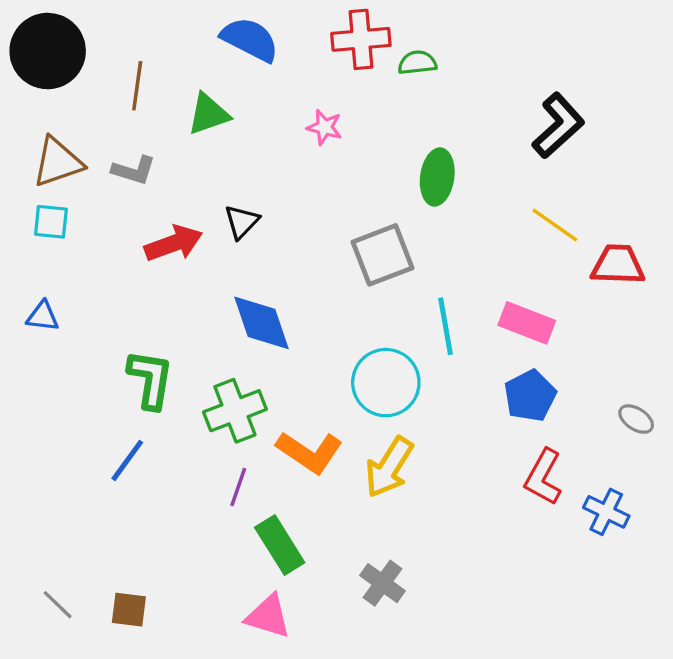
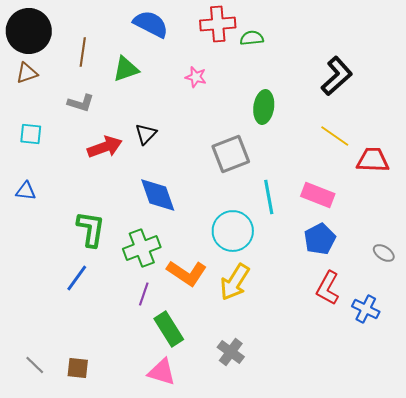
brown triangle: (58, 162) -> (27, 73), moved, size x0.7

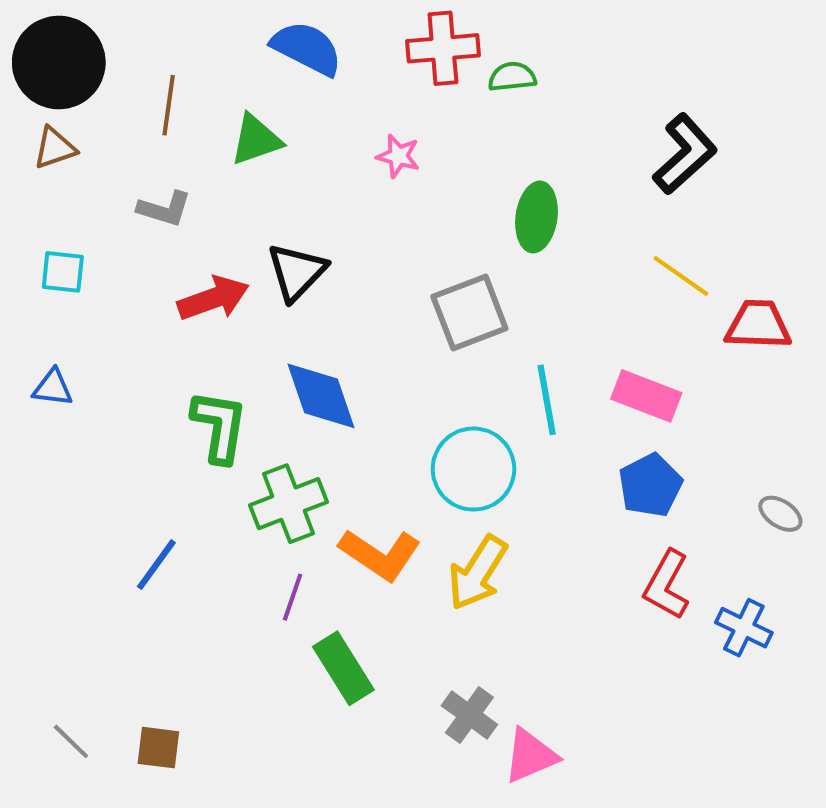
black triangle: (146, 134) -> (297, 272), size x1.4
green L-shape: (91, 229) -> (219, 426), moved
pink triangle: (162, 372) -> (530, 756), moved, turned -40

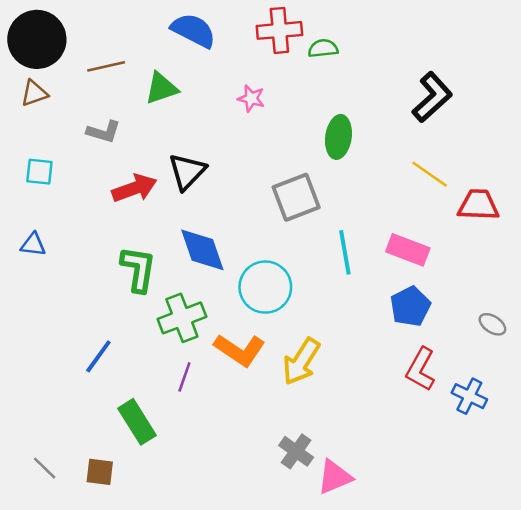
brown line: (169, 105) -> (106, 66), turned 69
cyan circle: (473, 469) -> (265, 287), moved
green rectangle: (343, 668) -> (137, 422), moved

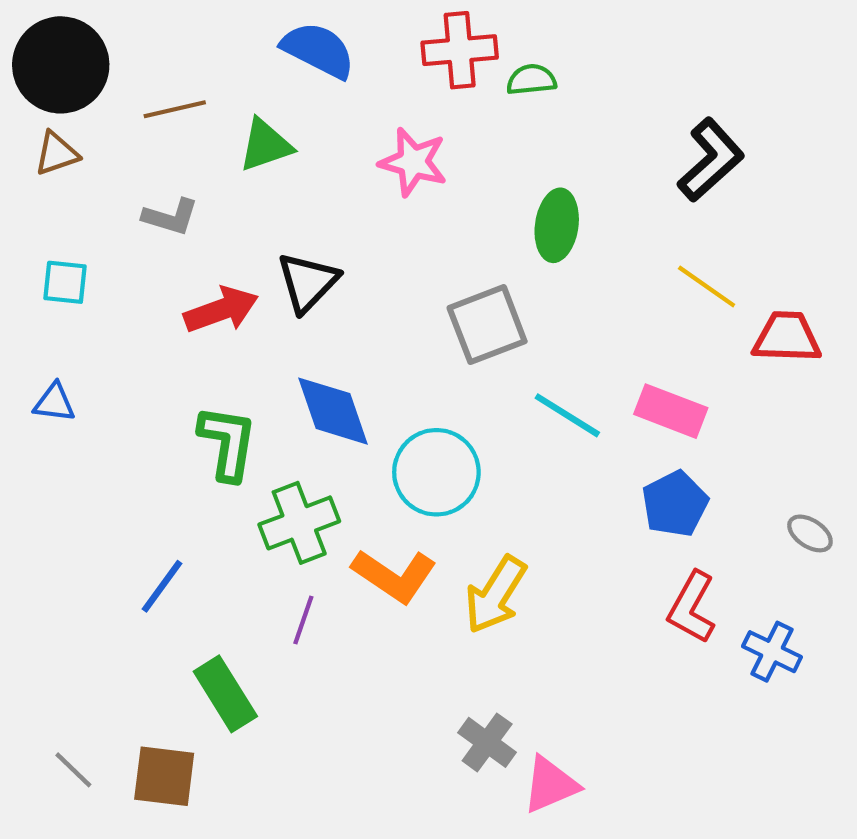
pink star: (251, 98) -> (413, 162), size x1.5
cyan line: (345, 252) -> (567, 415), turned -48
brown square: (100, 472) -> (164, 776), size x1.4

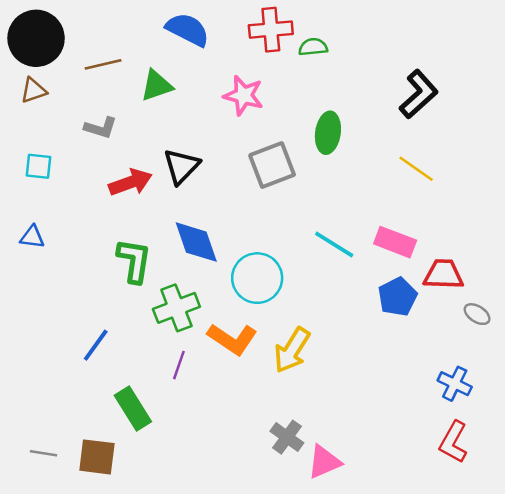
gray square: (487, 325) -> (272, 165), moved
red trapezoid: (787, 337) -> (444, 274), moved
red L-shape: (692, 607) -> (453, 442), moved
gray line: (73, 770) -> (43, 453), turned -35

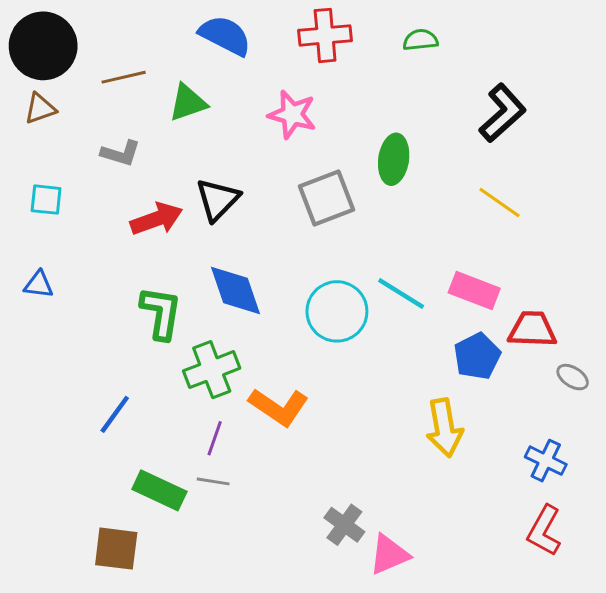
green semicircle: (313, 47) -> (420, 40), moved
cyan circle: (257, 278) -> (337, 311), moved
yellow arrow: (292, 350) -> (444, 428), moved, turned -42
green rectangle: (133, 408) -> (159, 490), turned -33
gray line: (43, 453) -> (213, 481), moved

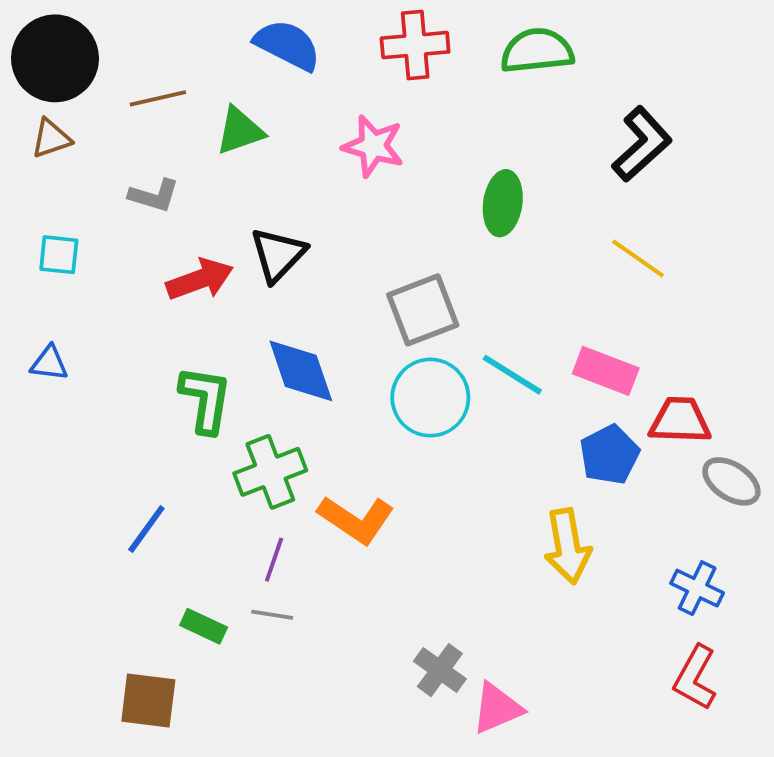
green semicircle: (420, 40) -> (537, 51), size x1.6
gray square: (326, 198) -> (423, 310), moved
gray ellipse: (573, 377) -> (731, 481), size x1.4
green rectangle: (159, 490) -> (204, 626), size x0.7

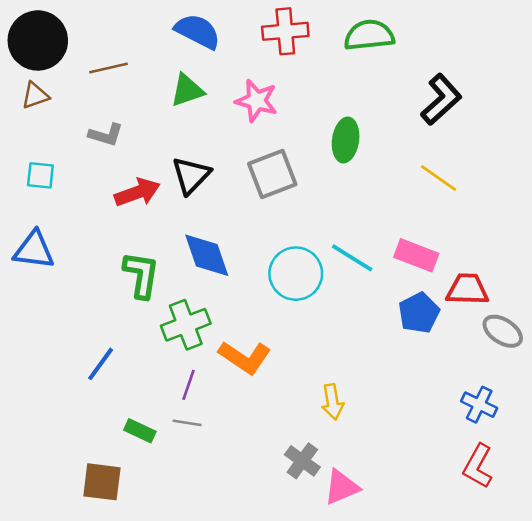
green triangle: (240, 131) -> (187, 90), moved
gray square: (423, 310) -> (272, 174), moved
blue triangle: (49, 363) -> (34, 250), size x1.6
yellow arrow: (568, 546) -> (332, 402), moved, size x0.7

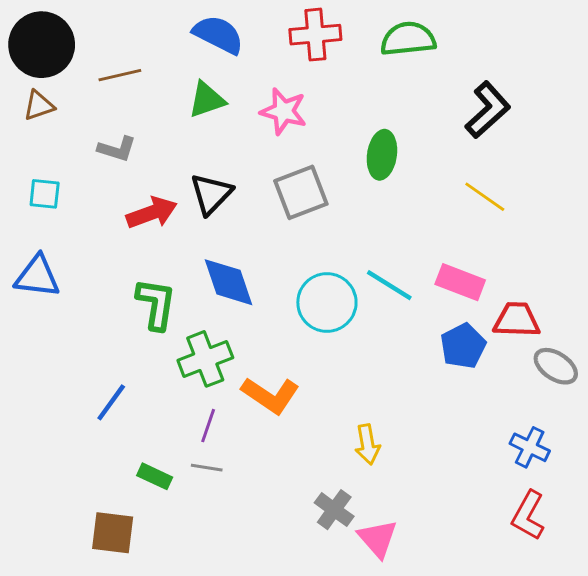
pink triangle: (342, 487) -> (378, 539), turned -48

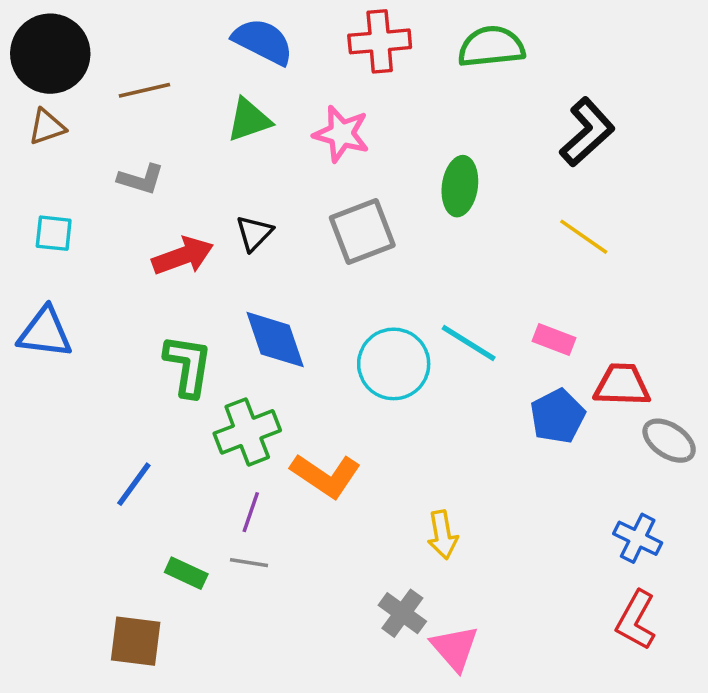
black triangle: (211, 194) -> (254, 233), size x0.7
pink rectangle: (460, 282) -> (554, 340), size x0.7

